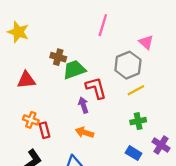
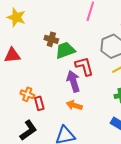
red triangle: (26, 80) -> (12, 55), moved
purple arrow: (83, 105) -> (73, 81), size x1.5

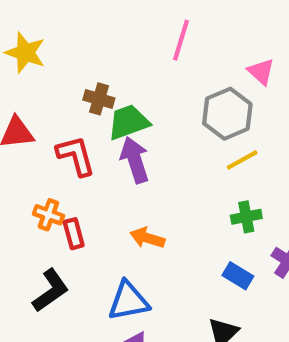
red L-shape: (84, 66) -> (76, 156), moved
purple arrow: (73, 81) -> (135, 160), moved

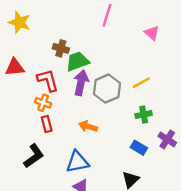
gray hexagon: (227, 114) -> (107, 89), moved
purple arrow: (135, 160) -> (81, 83), turned 30
orange cross: (48, 215) -> (43, 103), moved

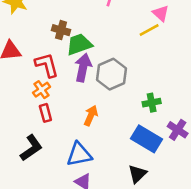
yellow line: (141, 83) -> (149, 30), moved
orange cross: (43, 103) -> (42, 90), turned 35
orange arrow: (88, 126) -> (91, 116), turned 96
blue rectangle: (139, 148) -> (146, 139), size x1.6

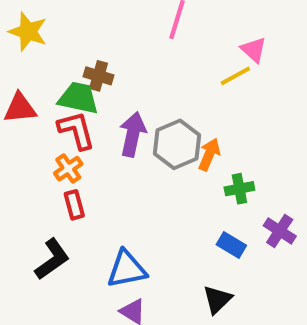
green trapezoid: (79, 44) -> (78, 98), moved, turned 32
orange arrow: (91, 116) -> (209, 154), moved
blue rectangle: (146, 139) -> (231, 245), size x0.6

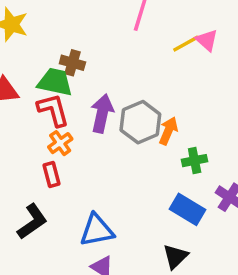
yellow line: (235, 76) -> (186, 44), moved
orange cross: (68, 169) -> (60, 143), moved
blue rectangle: (231, 245) -> (188, 209), size x1.4

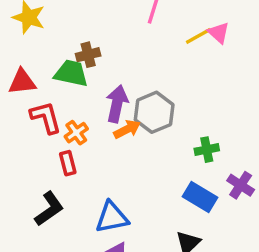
brown cross: (72, 63) -> (88, 55), turned -30
red L-shape: (53, 110) -> (46, 117), moved
orange arrow: (168, 131) -> (127, 129), moved, turned 40

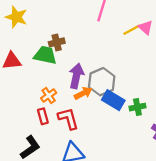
red L-shape: (46, 117) -> (68, 119), moved
blue rectangle: (200, 197) -> (113, 100), moved

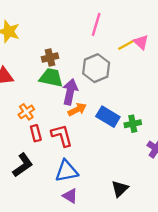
green trapezoid: (45, 55) -> (51, 78), moved
gray hexagon: (102, 82) -> (96, 68), moved
orange cross: (49, 95) -> (26, 112), moved

